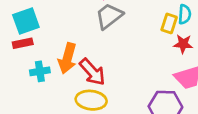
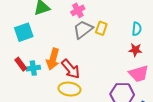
yellow rectangle: (169, 23) -> (101, 28), moved
red rectangle: (23, 43) -> (21, 64), moved, turned 64

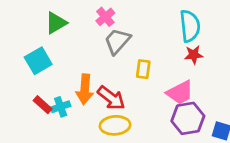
yellow rectangle: (101, 28) -> (143, 69), moved
cyan semicircle: (137, 29) -> (190, 26), size x1.6
pink trapezoid: (139, 74) -> (180, 93), moved

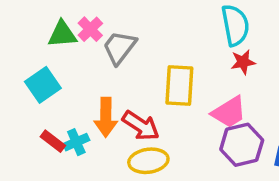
pink cross: (105, 17) -> (90, 29), moved
green triangle: (56, 23) -> (62, 34), turned 30
gray trapezoid: (117, 41) -> (119, 47), moved
yellow rectangle: (143, 69) -> (179, 85), size x1.6

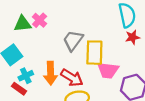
gray trapezoid: (119, 47) -> (73, 40), moved
pink trapezoid: (229, 112) -> (108, 70), moved, turned 40
cyan cross: (76, 142) -> (26, 76), moved

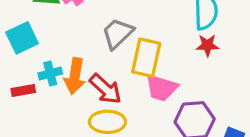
cyan cross: (26, 76) -> (50, 74), moved
red rectangle: (19, 89) -> (23, 91), turned -56

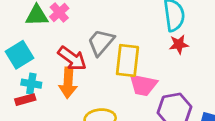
cyan cross: (50, 74) -> (31, 84), moved, turned 30
red arrow: (105, 89) -> (72, 58), moved

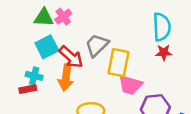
cyan square: (20, 55) -> (47, 47), moved

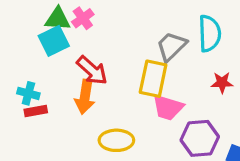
gray trapezoid: (97, 45) -> (171, 46), moved
cyan square: (47, 47) -> (54, 41), moved
red star: (164, 52) -> (222, 83), moved
cyan cross: (34, 76) -> (28, 93), moved

